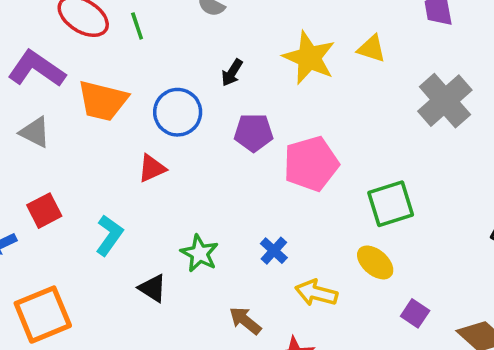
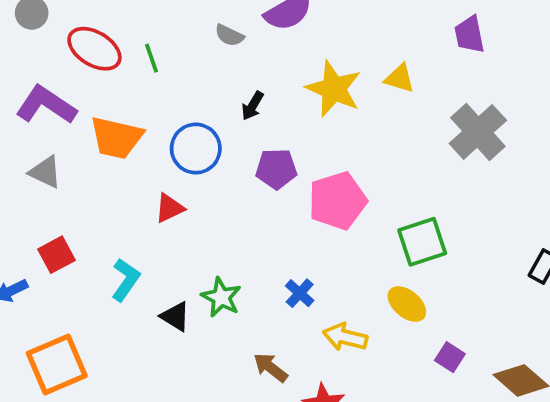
black triangle: (153, 288) -> (175, 317), moved

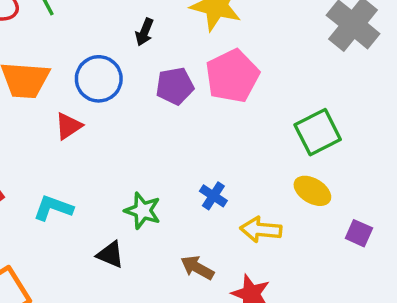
pink pentagon: (337, 201) -> (232, 76), moved
red triangle: (169, 208) -> (68, 126), moved
cyan L-shape: (126, 280) -> (53, 208), turned -96
black triangle: (175, 317) -> (110, 254), moved

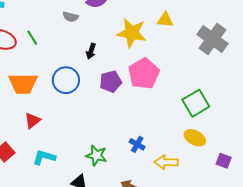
red triangle: (68, 126) -> (33, 121), moved

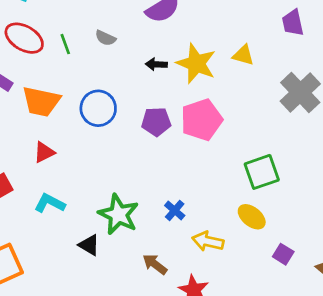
gray semicircle: (71, 17) -> (106, 38), moved
black arrow: (91, 51) -> (156, 64), moved, turned 63
green star: (96, 155) -> (119, 214), size x1.4

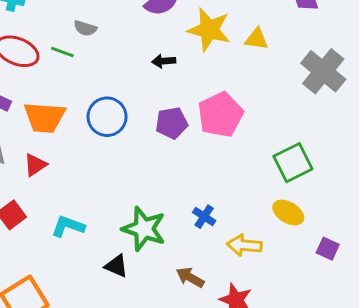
gray semicircle: (106, 38) -> (85, 28), moved
green line: (65, 44) -> (62, 52), turned -42
yellow star: (196, 64) -> (209, 30), moved
red triangle: (44, 152) -> (35, 165), moved

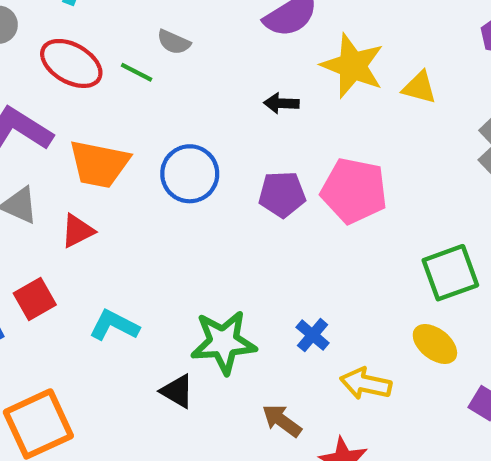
pink pentagon: (220, 115) -> (354, 191), turned 30
green star: (144, 229) -> (223, 342), turned -30

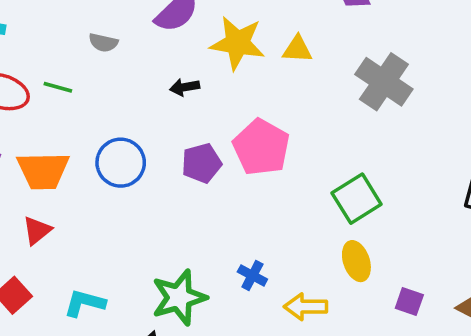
gray semicircle: (174, 42) -> (103, 43), moved
pink pentagon: (354, 191) -> (261, 147), turned 30
yellow ellipse: (435, 344) -> (356, 261), turned 45

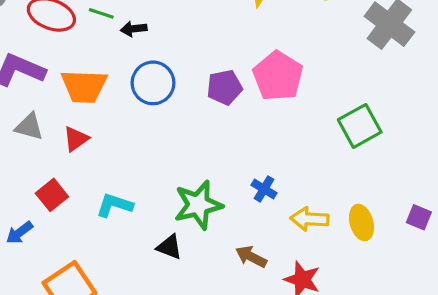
black arrow: (185, 87) -> (134, 29), moved
yellow ellipse: (356, 261) -> (361, 222), moved
purple square: (409, 301) -> (419, 217), moved

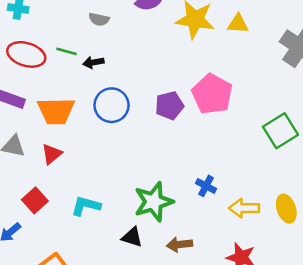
brown arrow: (251, 257) -> (179, 245), moved, turned -30

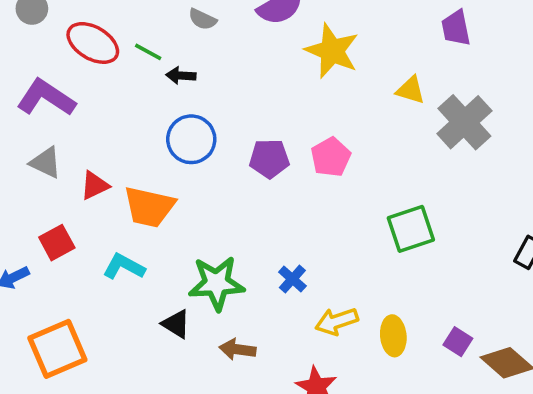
yellow triangle: (238, 24) -> (411, 90), moved
pink pentagon: (212, 94) -> (331, 157), size x0.7
orange trapezoid: (56, 111) -> (149, 207), moved
yellow arrow: (244, 208) -> (337, 321), turned -32

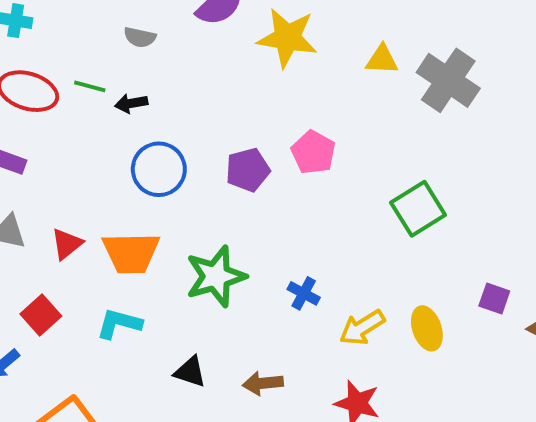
green star: (216, 283) -> (216, 276), moved
purple square: (458, 342) -> (494, 298), moved

